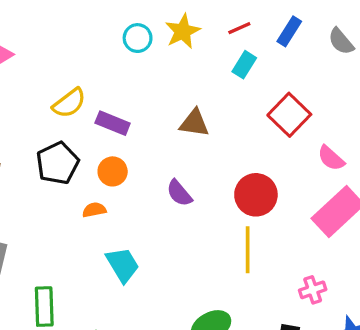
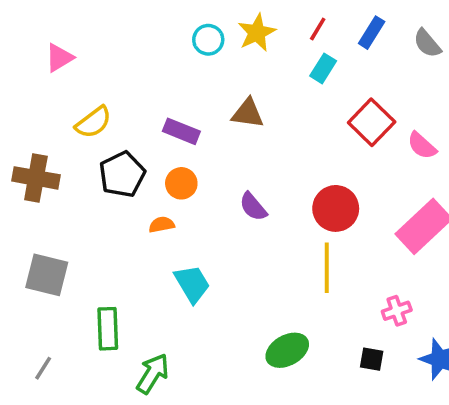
red line: (239, 28) -> (318, 29), turned -35
yellow semicircle: (69, 103) -> (93, 122), moved
brown triangle: (194, 123) -> (248, 113), moved
pink semicircle: (331, 158) -> (422, 146), moved

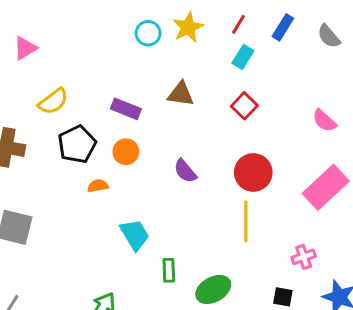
red square: (372, 122) -> (244, 106), moved, size x0.7
orange semicircle: (162, 225) -> (98, 186), moved
green rectangle: (108, 329) -> (169, 270), moved, size x0.7

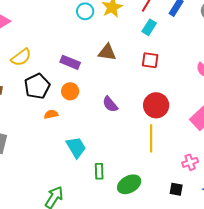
red square: (244, 106) -> (150, 60), turned -36

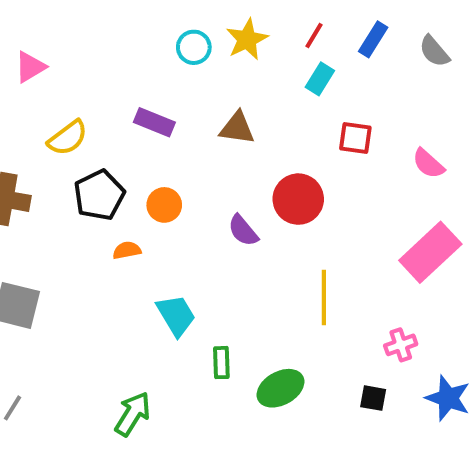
red square: (150, 60) -> (355, 138), moved
purple rectangle: (70, 62) -> (154, 122), moved
red circle: (156, 105) -> (298, 199), moved

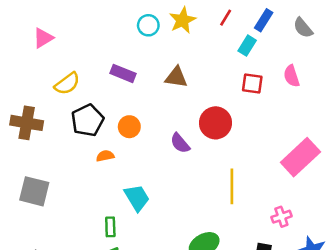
cyan rectangle: (320, 79) -> (247, 46), moved
pink semicircle: (428, 164) -> (292, 76), moved, turned 30
green rectangle: (221, 363) -> (110, 227), moved

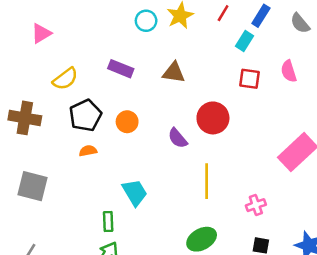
orange semicircle: (105, 156) -> (88, 151), moved
yellow line: (232, 186) -> (207, 181), moved
pink cross: (281, 217) -> (256, 205), moved

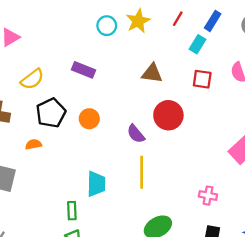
brown triangle: (174, 73) -> (152, 73), moved
orange semicircle: (88, 151) -> (33, 144), moved
yellow line: (207, 181) -> (142, 172), moved
cyan trapezoid: (135, 192) -> (96, 184), turned 32
pink cross: (256, 205) -> (208, 196), turned 30

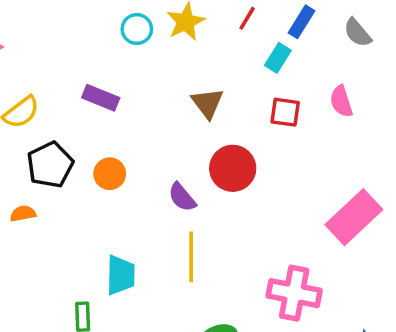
brown triangle: (152, 73) -> (207, 103), turned 45
pink cross: (208, 196) -> (294, 293), size x1.8

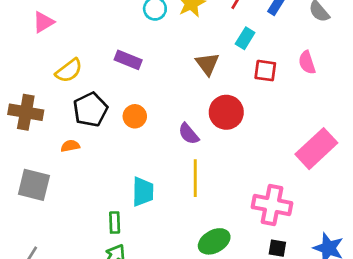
cyan rectangle: (278, 58) -> (245, 38), moved

